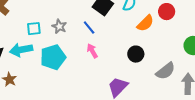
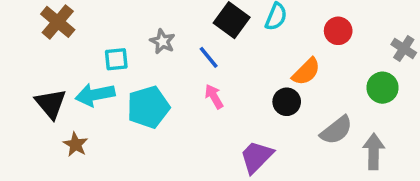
orange semicircle: (145, 23) -> (306, 72), moved
gray star: (59, 26) -> (162, 41), moved

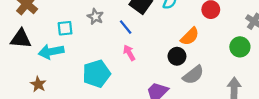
black triangle: (51, 104) -> (21, 39), moved, turned -45
cyan pentagon: (148, 107) -> (97, 74), moved
gray semicircle: (336, 130) -> (193, 75), moved

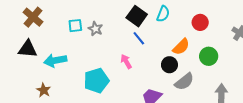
blue line: (126, 27) -> (139, 38), moved
cyan square: (65, 28) -> (75, 26), moved
green circle: (240, 47) -> (209, 56), moved

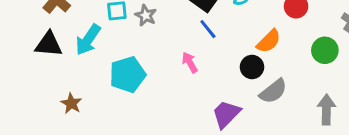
green circle: (209, 56) -> (325, 50), moved
cyan arrow: (55, 60) -> (88, 40), moved, turned -45
cyan pentagon: (96, 81) -> (128, 75), moved

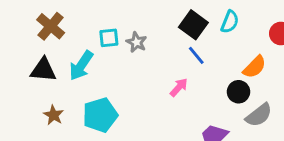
pink arrow: (190, 62) -> (179, 87), turned 72
cyan pentagon: (128, 75) -> (100, 115), moved
brown star: (71, 103) -> (54, 115), moved

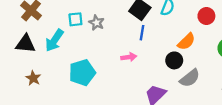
blue line: (196, 55) -> (142, 33), turned 48
pink arrow: (179, 87) -> (129, 57), turned 40
cyan pentagon: (100, 115) -> (82, 73), moved

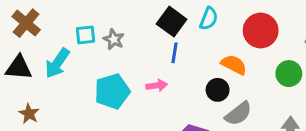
red circle: (206, 16) -> (261, 31), size x1.5
orange semicircle: (186, 42) -> (234, 65), turned -108
cyan pentagon: (82, 73) -> (112, 91), moved

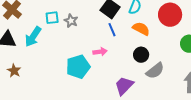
blue line: (175, 53) -> (112, 30), turned -32
orange semicircle: (234, 65) -> (141, 29), moved
cyan pentagon: (112, 91) -> (78, 67), moved

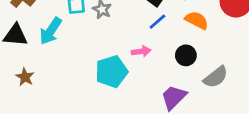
blue line: (112, 30) -> (157, 22), turned 72
black circle: (141, 55) -> (186, 55), moved

